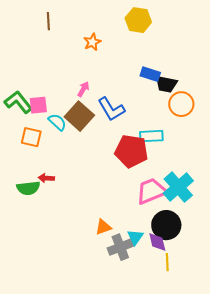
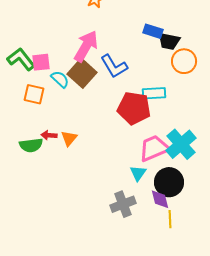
pink arrow: (83, 89) -> (86, 46), size x2.0
orange triangle: (103, 227) -> (69, 138), moved, turned -30
cyan triangle: (135, 237) -> (138, 173), moved

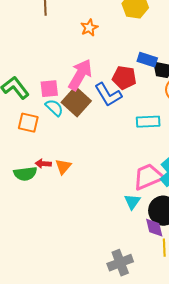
pink square: (41, 62) -> (49, 89), moved
red pentagon: (134, 108) -> (124, 78), moved, size x0.7
gray cross: (123, 204) -> (120, 263), moved

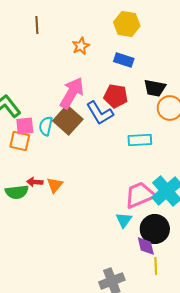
blue rectangle: (147, 60) -> (124, 60), moved
pink square: (49, 89) -> (25, 126), moved
cyan semicircle: (54, 108) -> (46, 126), turned -120

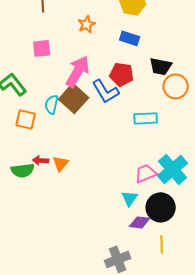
pink square: (25, 126) -> (42, 48), moved
pink trapezoid: (140, 195) -> (146, 173), size x0.7
purple diamond: (146, 246) -> (140, 222), moved, turned -70

